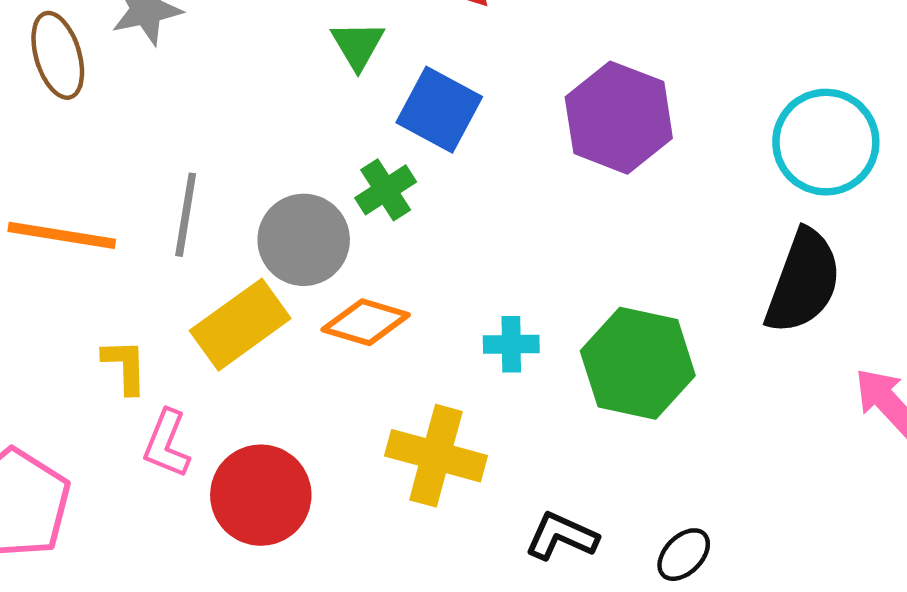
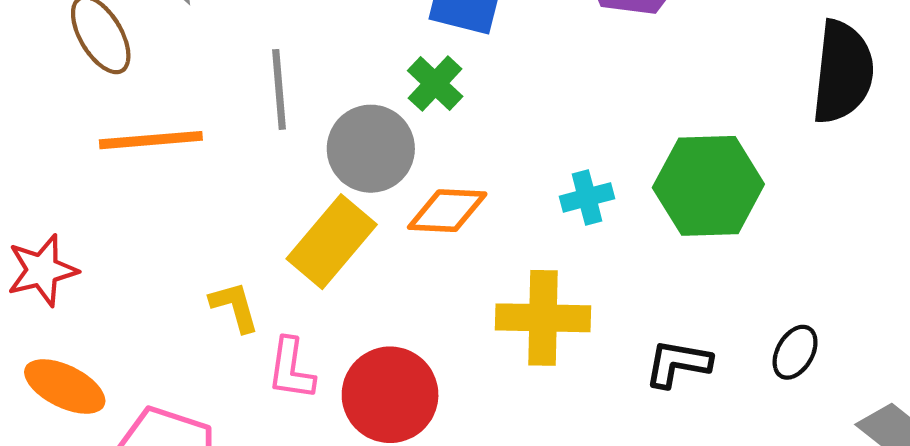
gray line: (186, 215) -> (279, 89), moved
orange line: (62, 235) -> (151, 140), moved

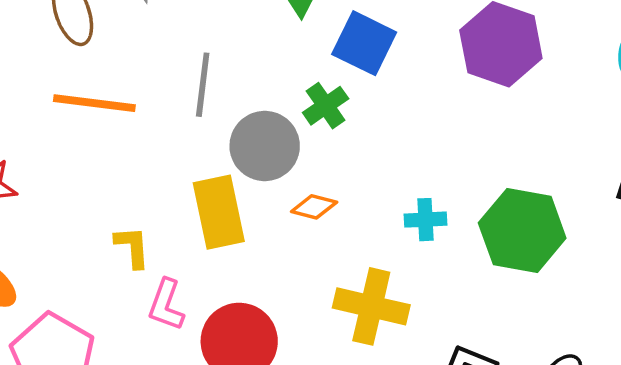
orange diamond: (447, 211) -> (314, 207), size x0.7
yellow rectangle: (332, 242) -> (219, 212), turned -64

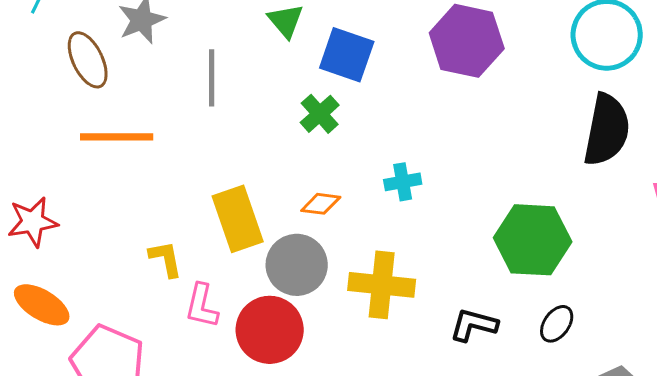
gray line: (203, 85) -> (212, 78), moved
gray circle: (265, 146) -> (297, 265), moved
cyan cross: (425, 220) -> (403, 182), moved
green hexagon: (522, 231) -> (533, 240), moved

